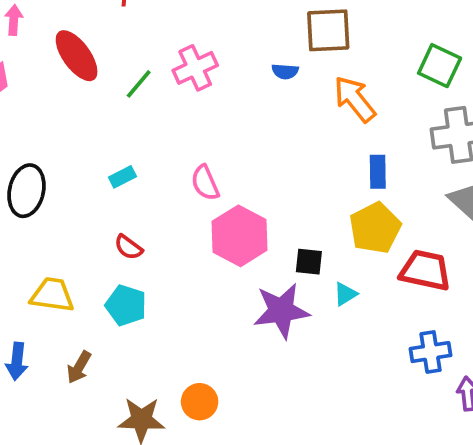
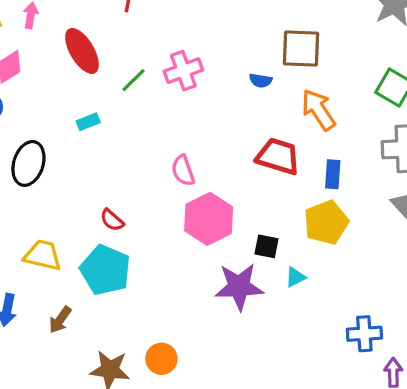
cyan rectangle: (122, 177) -> (88, 122), moved
red trapezoid: (425, 270) -> (278, 156), moved
cyan pentagon: (126, 305) -> (105, 270), size x1.4

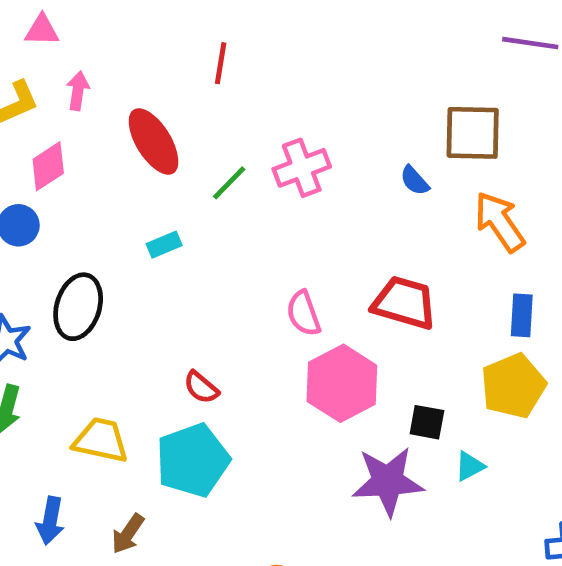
blue semicircle: (261, 81) -> (415, 181), turned 40
red trapezoid: (278, 156) -> (404, 303), moved
cyan pentagon: (105, 270) -> (193, 460), turned 30

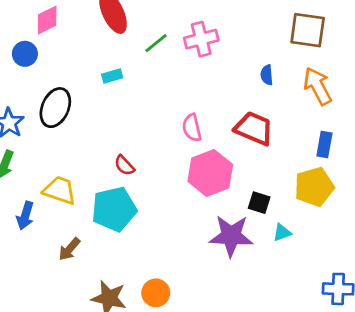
blue semicircle: (415, 181) -> (267, 75), moved, turned 30
blue arrow: (50, 521) -> (25, 216), moved

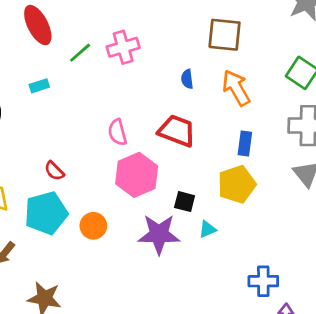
orange circle: (156, 293) -> (93, 226), moved

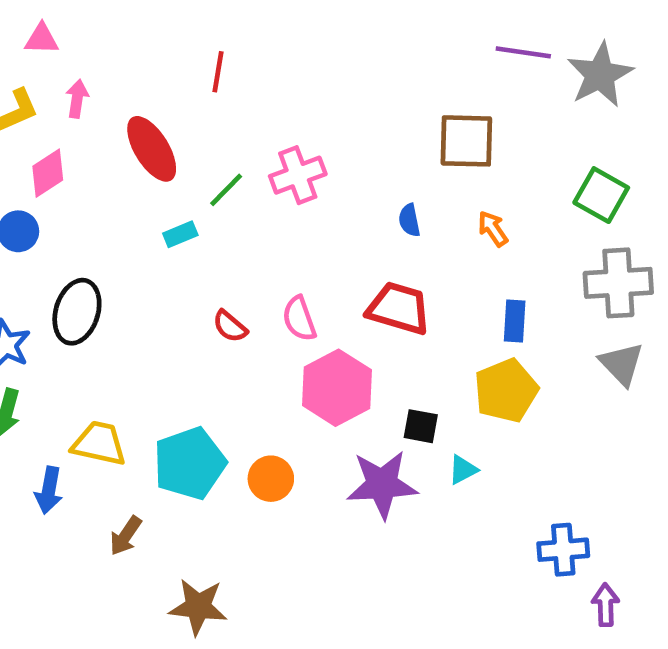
cyan rectangle: (39, 86) -> (180, 234), moved
orange arrow: (236, 88) -> (493, 229), size x0.6
red semicircle: (54, 171) -> (230, 326), moved

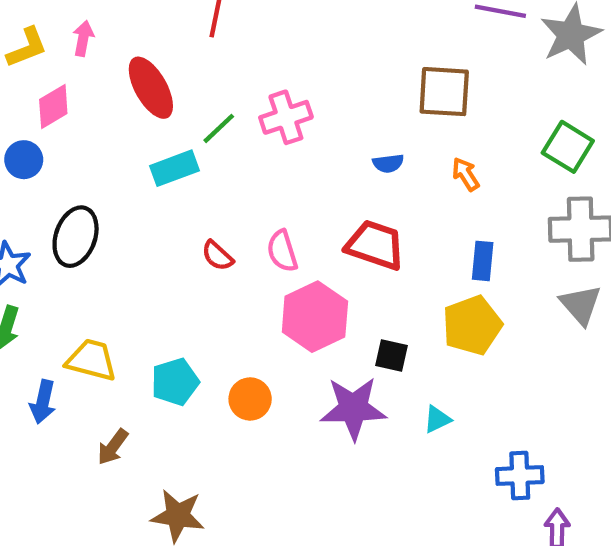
blue semicircle: (409, 220) -> (388, 163), turned -88
cyan rectangle: (180, 234) -> (175, 168), size x1.5
cyan pentagon: (190, 463) -> (175, 382), size x0.7
cyan triangle: (463, 470) -> (437, 419), moved

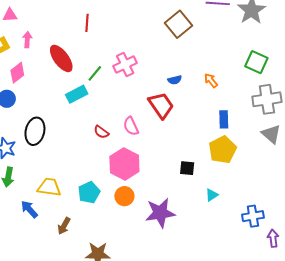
brown square: (444, 92) -> (179, 24), moved, turned -36
red trapezoid: (375, 245) -> (161, 105), moved, turned 44
pink hexagon: (315, 317) -> (124, 164), moved
blue arrow: (43, 402) -> (29, 209), turned 132
purple star: (353, 408) -> (160, 213), moved

